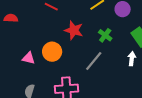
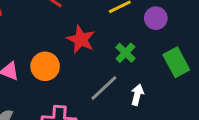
white arrow: (132, 59) -> (137, 95), moved

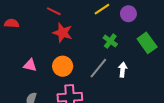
red star: (81, 39) -> (63, 33), moved
orange circle: (45, 66) -> (63, 66), moved

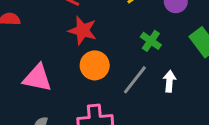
pink triangle: (30, 65) -> (37, 78), size x1.5
orange circle: (63, 66) -> (95, 65), moved

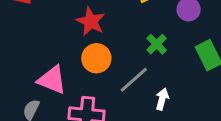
pink triangle: (37, 78) -> (52, 80), moved
white arrow: (169, 81) -> (162, 99), moved

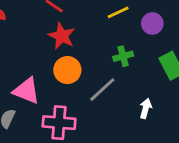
green cross: (157, 44) -> (123, 56), turned 30
white arrow: (162, 99) -> (146, 108), moved

